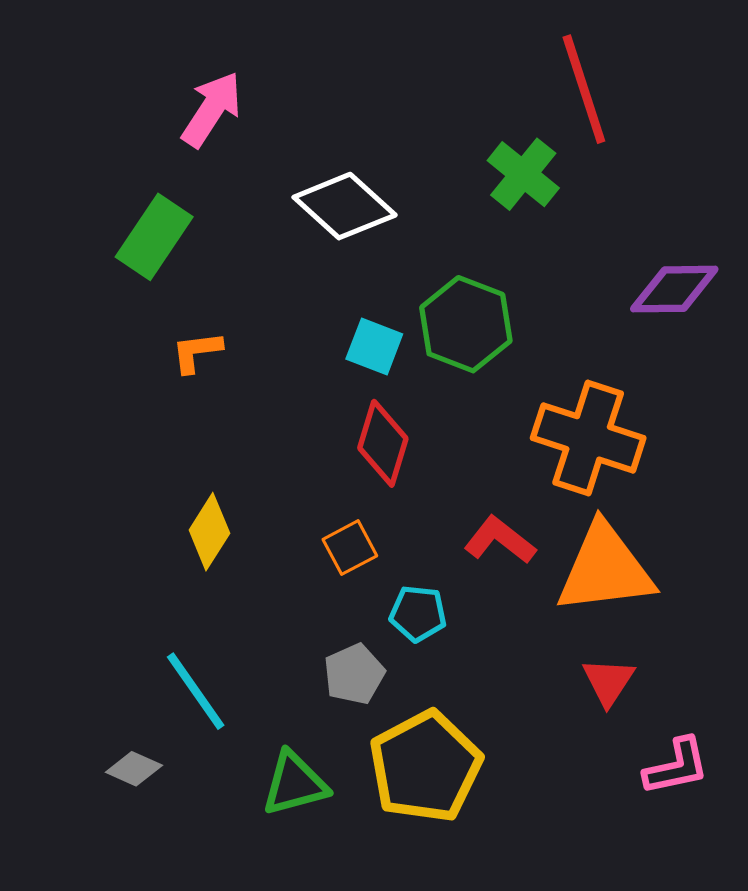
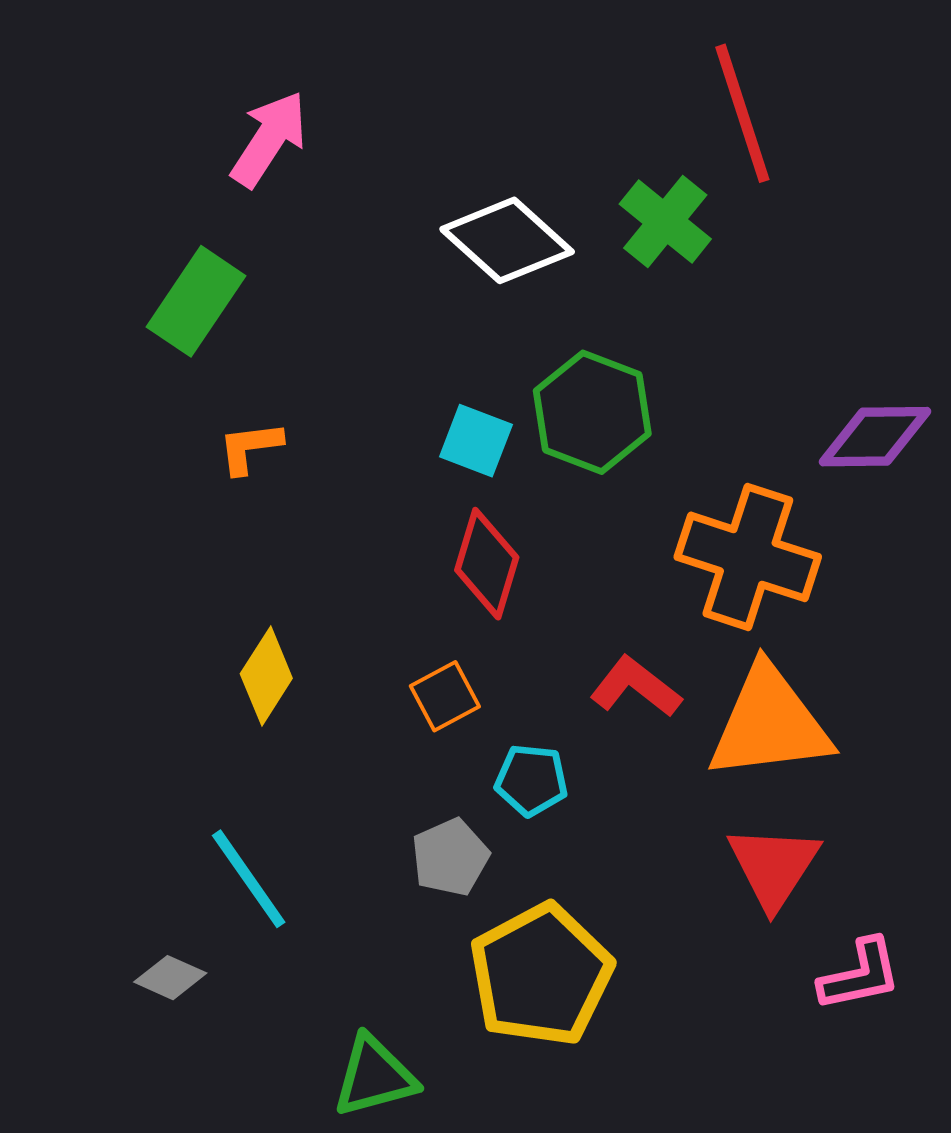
white diamond: (345, 206) -> (507, 240), moved
purple diamond: (674, 289) -> (875, 437), moved
red triangle: (608, 682) -> (774, 867), size x1.4
green triangle: (295, 784) -> (374, 1076), moved

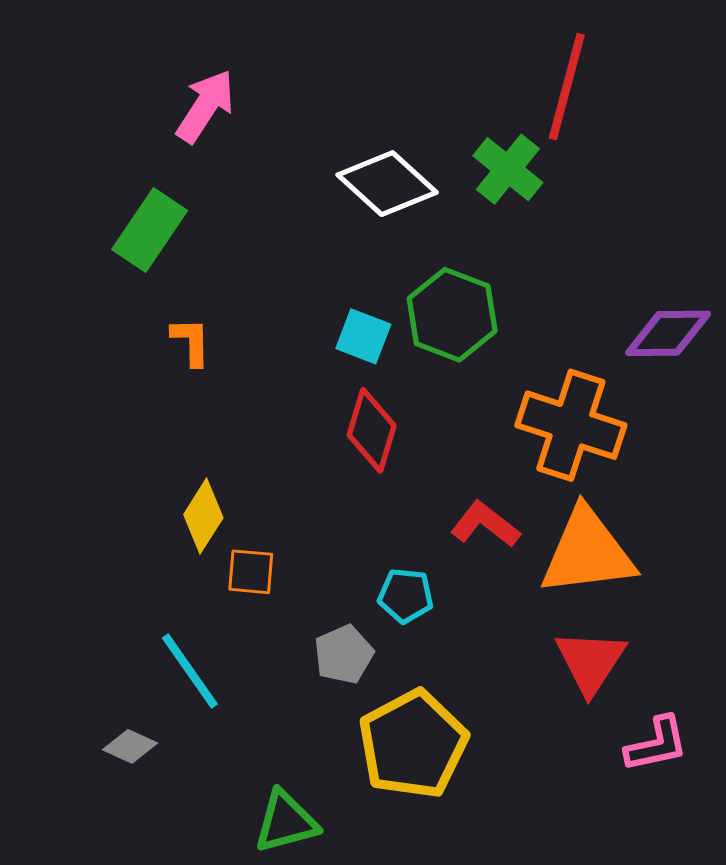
red line: (742, 113) -> (567, 87), turned 33
orange L-shape: (250, 447) -> (191, 342), turned 96
orange square: (445, 696) -> (251, 572), moved, turned 33

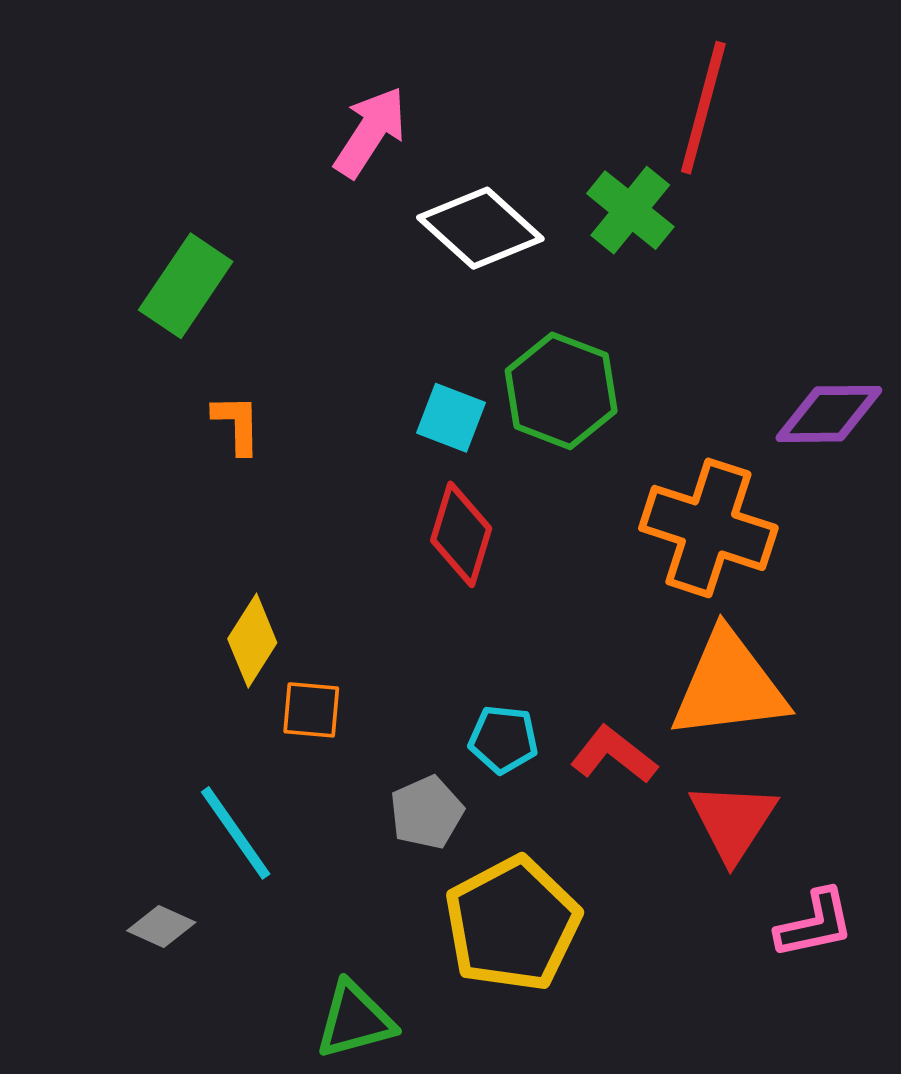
pink arrow: (205, 106) -> (370, 132), moved
red L-shape: (485, 524) -> (614, 755), moved

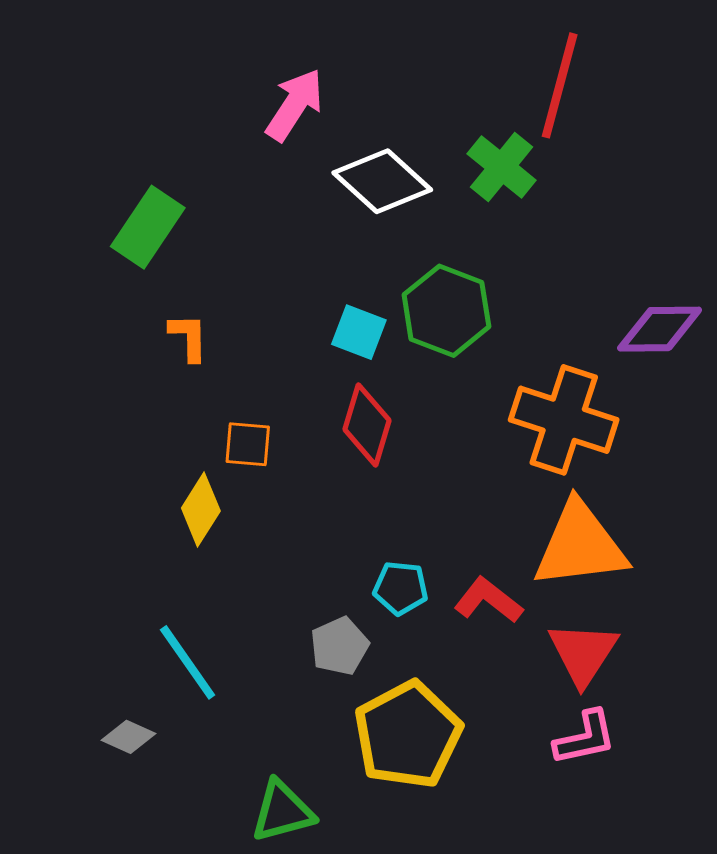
orange square: (311, 710) -> (248, 444), moved
pink L-shape: (815, 924) -> (585, 738), moved

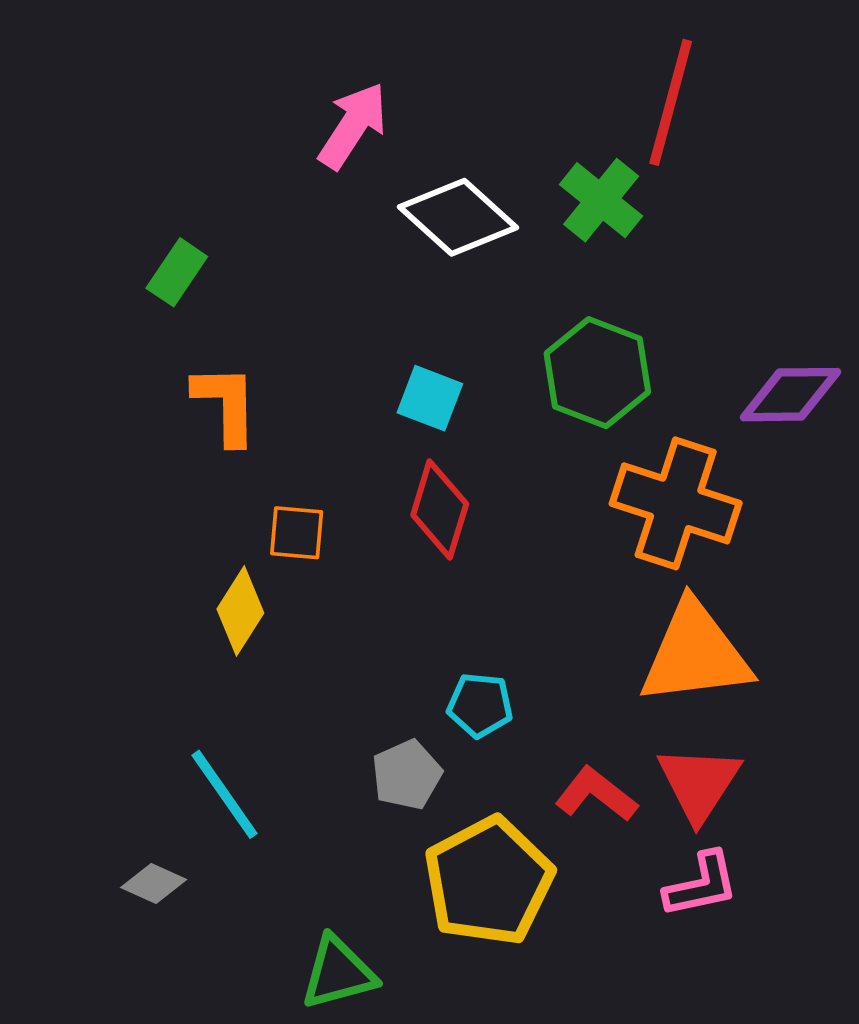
green rectangle: (148, 227) -> (177, 272), size x0.7
green hexagon: (446, 311) -> (597, 373), moved
orange L-shape: (189, 337) -> (226, 404), size x1.4
red L-shape: (488, 600) -> (596, 794), moved

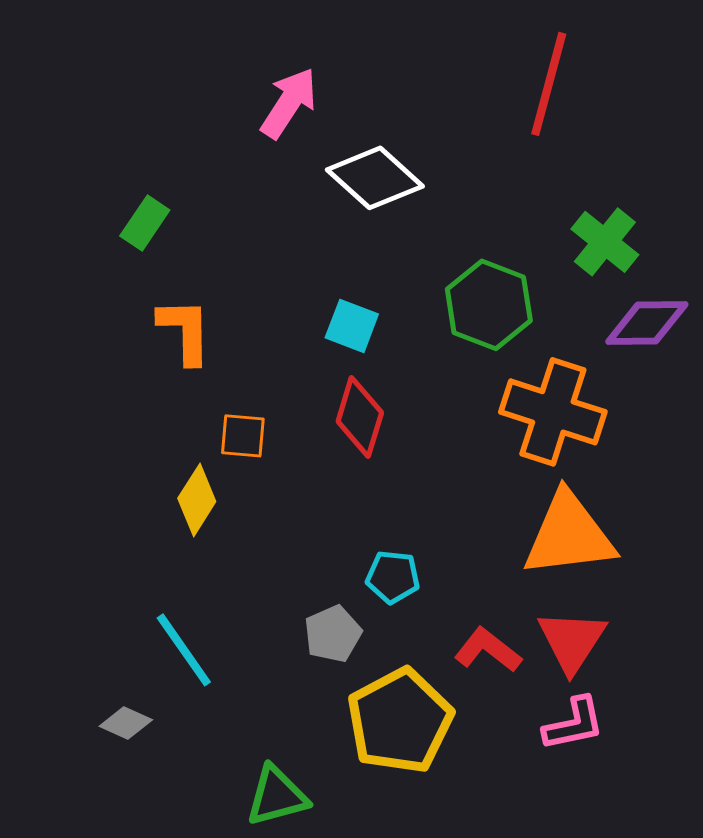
green cross: (601, 200) -> (605, 242), moved

